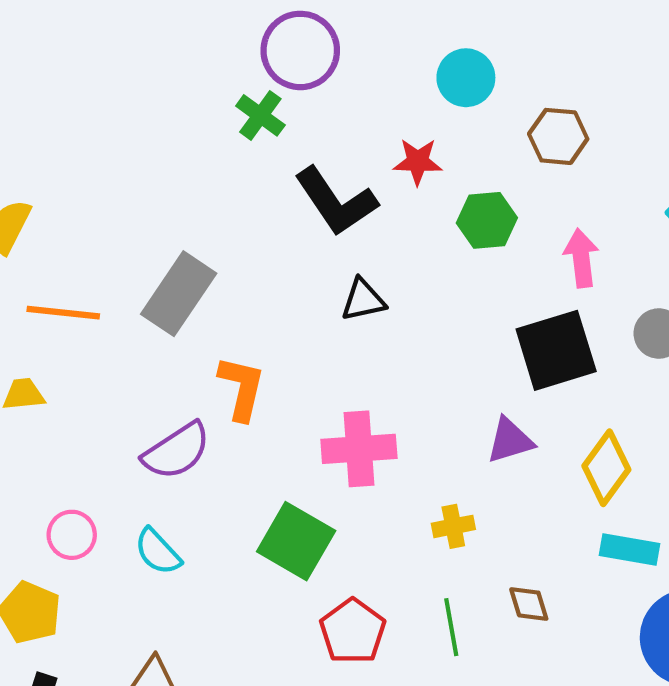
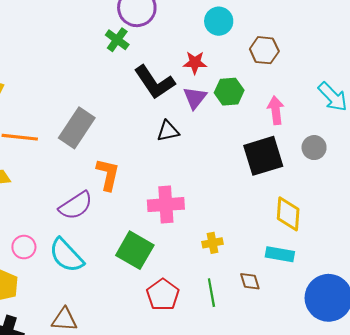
purple triangle: (510, 440) -> (195, 98), moved, turned -35
yellow diamond: (606, 468) -> (288, 214), turned -32
cyan rectangle: (629, 549) -> (280, 254), moved
cyan semicircle: (158, 552) -> (66, 255), size x1.5

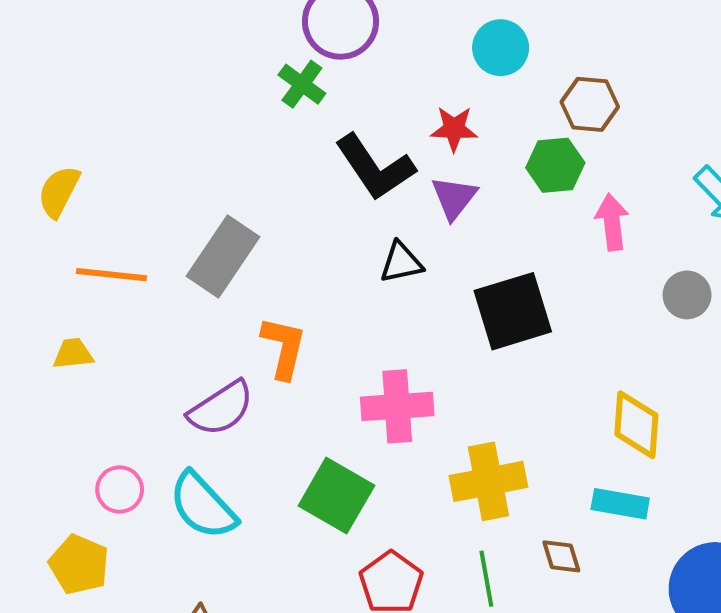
green hexagon: (229, 92) -> (555, 165), moved
black square: (263, 156) -> (513, 311), moved
yellow cross: (213, 243) -> (488, 481), size x1.8

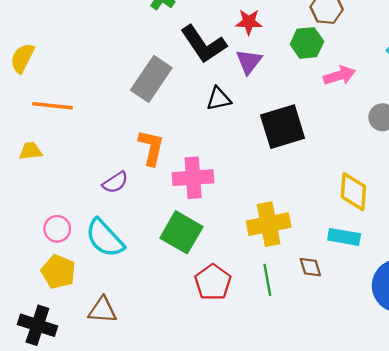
pink arrow: (612, 222) -> (339, 75), turned 80
gray rectangle: (223, 256) -> (151, 79), moved
pink cross: (397, 406) -> (193, 178), moved
purple semicircle: (221, 408) -> (115, 182), size x0.7
yellow pentagon: (79, 564) -> (58, 272), moved

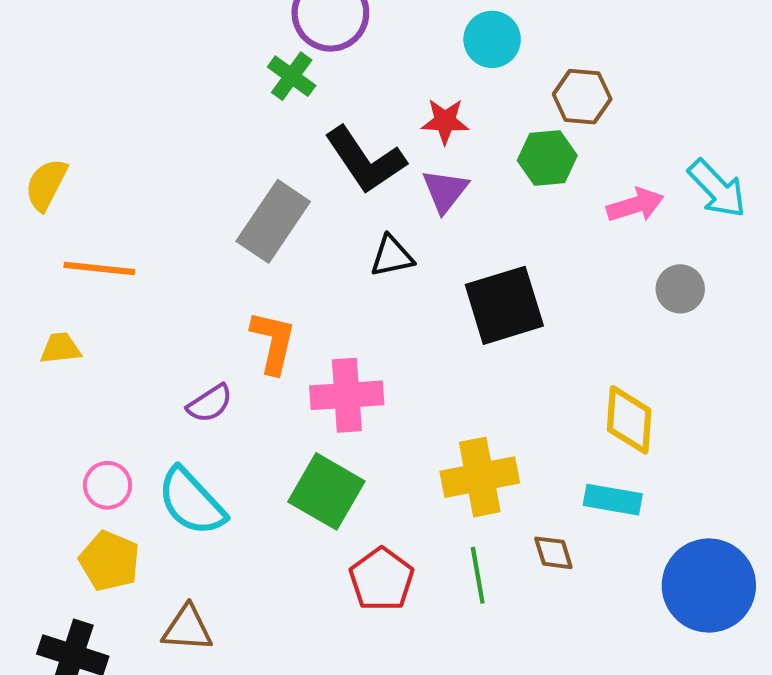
pink arrow: (339, 75) -> (635, 205), moved

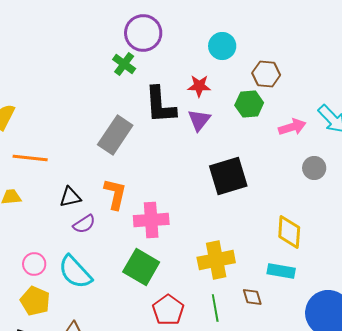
black L-shape: (365, 160) -> (160, 105), turned 30
black triangle: (392, 256) -> (70, 197), moved

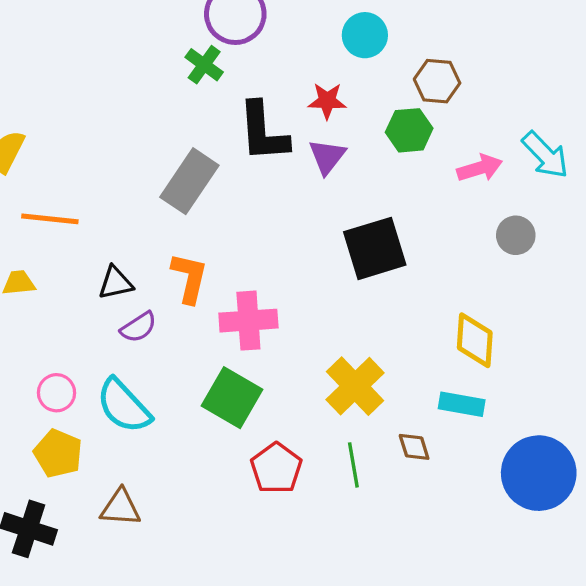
yellow cross: (216, 260) -> (355, 386), turned -33

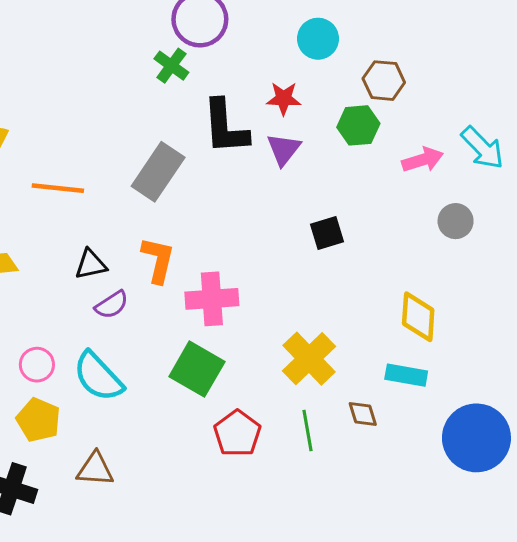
orange line: (50, 219) -> (58, 188), moved
black square: (375, 248) -> (327, 233), size x0.6

